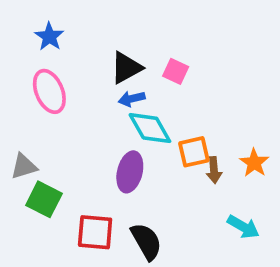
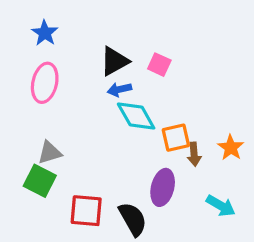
pink ellipse: (49, 91) -> (45, 83), turned 36
gray triangle: (24, 166) -> (50, 153), moved
purple ellipse: (130, 172) -> (163, 187), moved

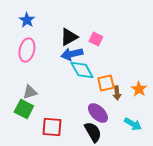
blue arrow: (119, 89) -> (72, 54), size x1.5
purple ellipse: (163, 187) -> (98, 113), turned -60
black semicircle: (133, 219) -> (93, 132), moved

